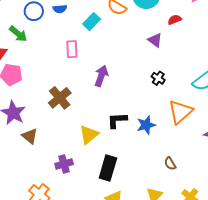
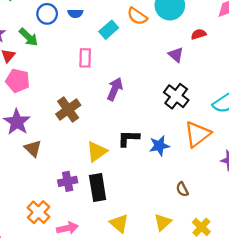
black cross: (158, 78) -> (176, 96), size x1.6
black rectangle: (108, 168) -> (98, 187), moved, turned -30

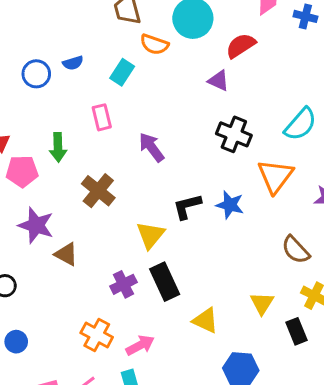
red semicircle: (199, 34) -> (241, 46), size x1.5
green arrow: (28, 37) -> (58, 147), moved, turned 60
purple arrow: (115, 89) -> (152, 147), turned -45
blue star: (159, 146) -> (230, 205), turned -30
brown semicircle: (182, 189) -> (296, 250), moved, size x1.5

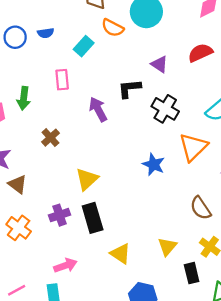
red semicircle: (241, 46) -> (200, 53), moved
brown cross: (98, 191) -> (51, 138), size x0.7
black L-shape: (187, 206) -> (129, 89), moved
orange cross: (97, 335) -> (19, 228), moved

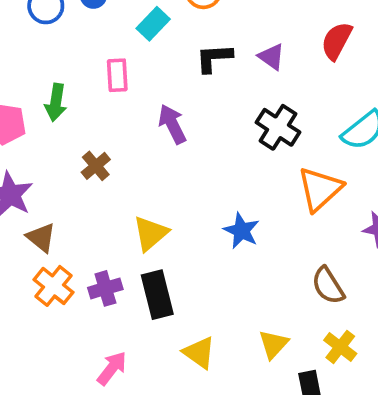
red semicircle: (200, 53) -> (337, 41), turned -40
black L-shape: (129, 89) -> (214, 58), moved
blue star: (154, 164) -> (241, 231), moved
orange cross: (19, 228) -> (54, 286), moved
pink arrow: (65, 266) -> (112, 368), turned -35

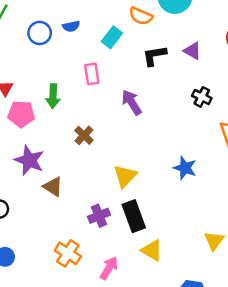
black cross: (278, 127) -> (202, 97), size x0.7
orange cross: (54, 286) -> (68, 253), moved
yellow triangle: (199, 353) -> (152, 250), moved

